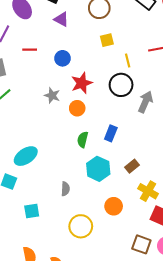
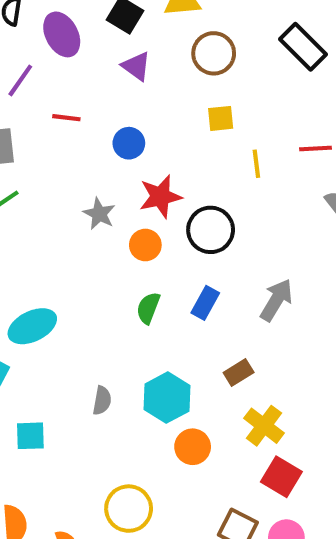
black circle: (121, 85) -> (211, 230), moved
gray arrow: (146, 102) -> (276, 300), moved
cyan hexagon: (98, 169) -> (167, 398), moved
yellow circle: (81, 226) -> (129, 509), moved

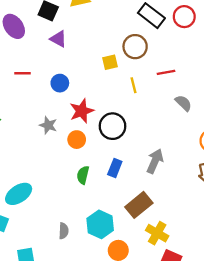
brown circle: (214, 53) -> (135, 47), moved
brown rectangle: (239, 372) -> (139, 205), size x1.6

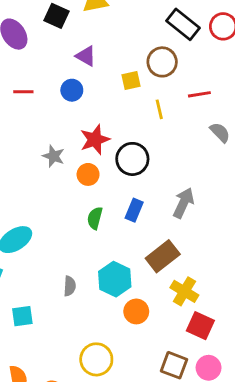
purple triangle: (58, 39) -> (86, 56), moved
blue circle: (60, 83) -> (72, 90), moved

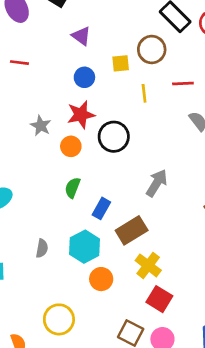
blue circle: (72, 90) -> (84, 77), moved
blue rectangle: (134, 210) -> (101, 208), moved

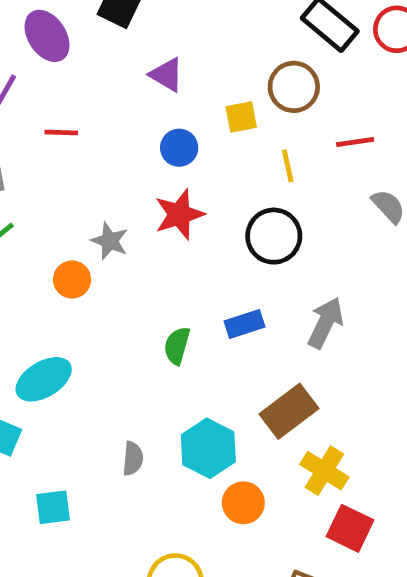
black circle: (114, 137) -> (274, 236), moved
orange circle: (71, 146) -> (72, 279), moved
blue rectangle: (101, 208) -> (244, 324), moved, turned 48

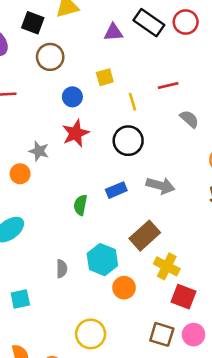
purple triangle: (167, 75) -> (113, 32), moved, turned -30
brown circle: (294, 87) -> (50, 57), moved
gray arrow: (325, 323) -> (160, 186), turned 84

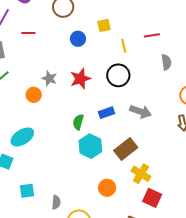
gray semicircle: (189, 119) -> (166, 62), turned 35
red star: (76, 133) -> (80, 79), moved
cyan hexagon: (102, 260) -> (90, 146), moved
gray semicircle: (62, 269) -> (56, 202), moved

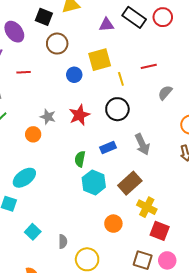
yellow square: (104, 25) -> (100, 60), size x1.6
gray semicircle: (166, 62) -> (165, 93), turned -126
gray arrow: (141, 112) -> (142, 144), turned 50
cyan square: (27, 191) -> (33, 232), turned -35

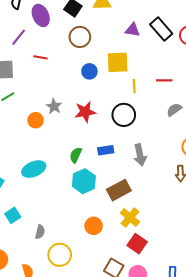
cyan ellipse: (24, 178) -> (34, 169), moved

